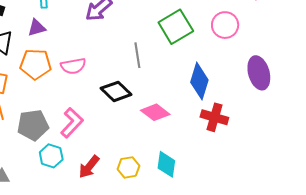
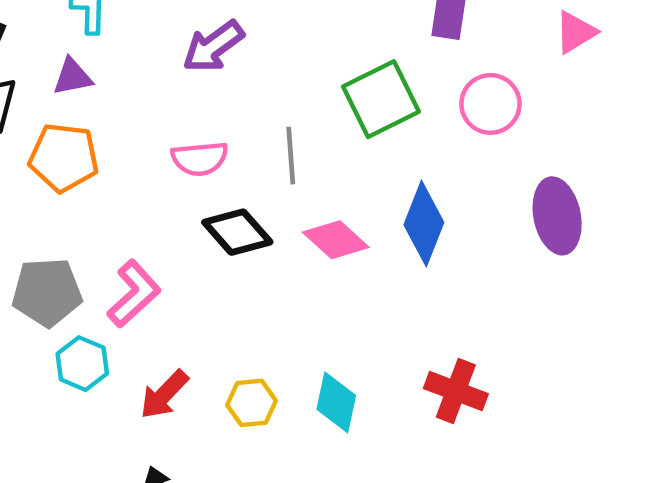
pink semicircle: (73, 66) -> (200, 159), moved
pink diamond: (155, 112) -> (336, 240), moved
red cross: (214, 117) -> (456, 391), moved

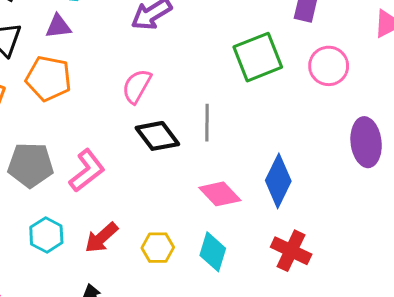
gray line: (291, 156) -> (207, 123), moved
pink semicircle: (200, 159) -> (137, 86), turned 120
blue diamond: (424, 224) -> (278, 181), moved
pink diamond: (336, 240) -> (220, 194), moved
cyan hexagon: (82, 364) -> (46, 235), moved

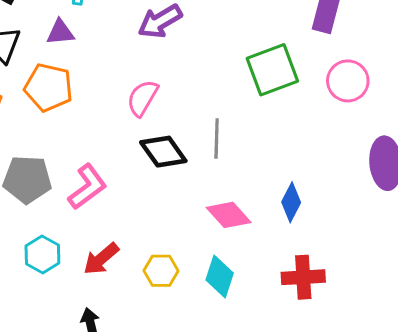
blue diamond: (278, 181) -> (291, 202), size x0.7
red cross: (291, 251) -> (303, 277), turned -30

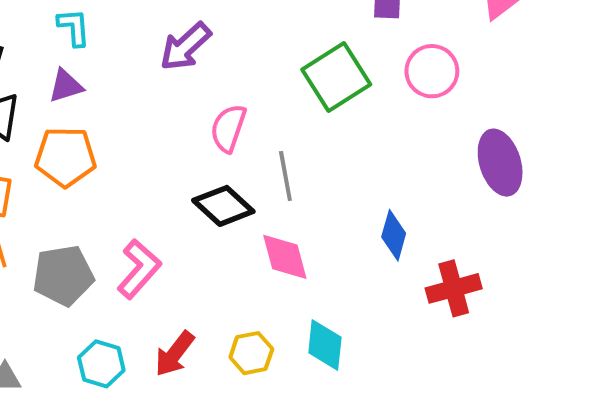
pink semicircle: (143, 98) -> (228, 128), moved
pink diamond: (229, 215) -> (285, 257), moved, turned 39
red cross: (303, 277) -> (454, 288), moved

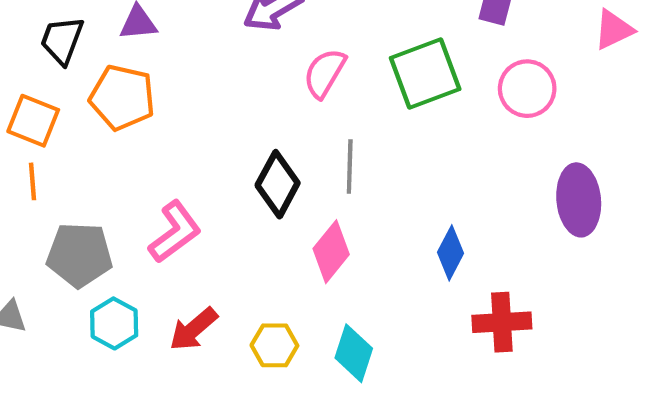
pink semicircle: (228, 128) -> (325, 73), moved
black diamond: (223, 206) -> (278, 184), turned 64
pink diamond: (285, 257) -> (331, 252), turned 42
gray pentagon: (63, 275) -> (79, 255), moved

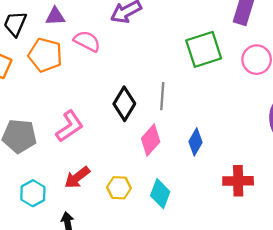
pink semicircle: (325, 73) -> (87, 41), moved, turned 84
blue diamond: (451, 253) -> (195, 142), moved
cyan hexagon: (114, 323) -> (33, 193), moved

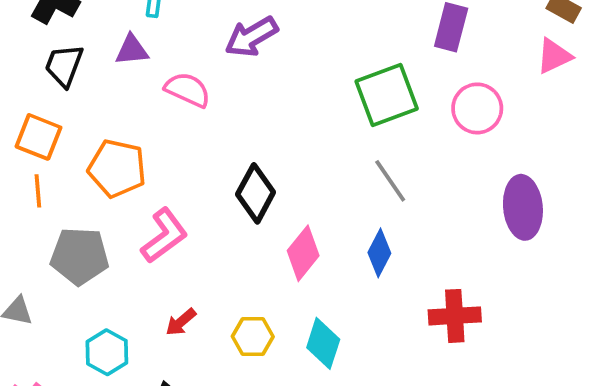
orange pentagon: (45, 55) -> (117, 168), moved
gray line: (162, 96) -> (390, 181), moved, turned -36
red arrow: (77, 177) -> (181, 322), size x0.7

